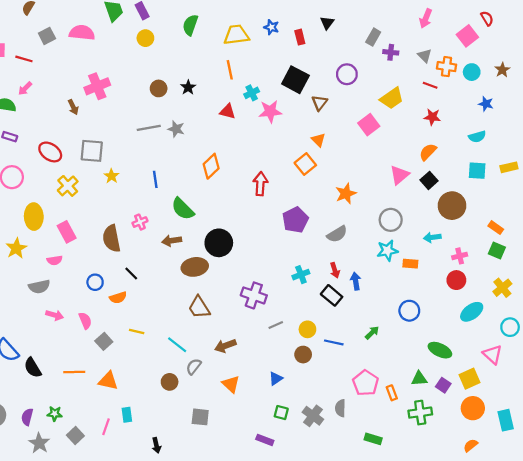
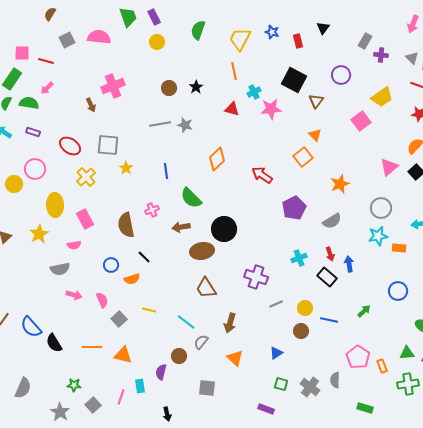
yellow trapezoid: (236, 35) -> (240, 39), turned -55
red arrow: (260, 184) -> (262, 175), turned -60
brown arrow: (225, 346) -> (230, 323), turned -54
purple semicircle: (27, 417) -> (161, 372), moved

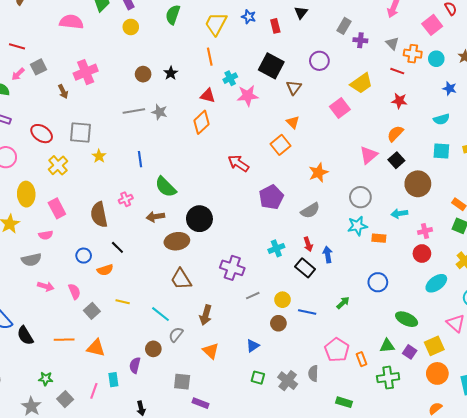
gray square: (67, 40) -> (39, 67), moved
orange diamond: (217, 159) -> (202, 122), moved
purple rectangle: (266, 409) -> (200, 403), moved

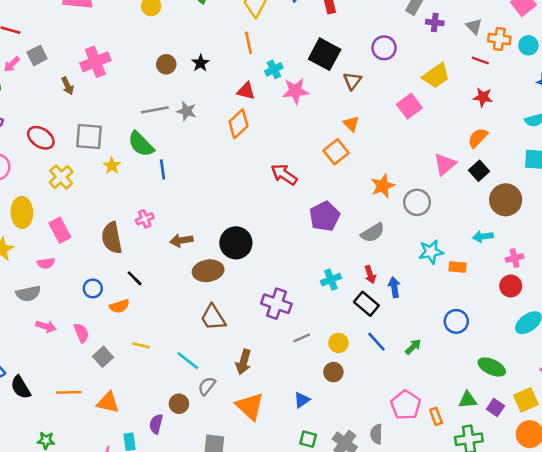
green semicircle: (166, 187) -> (141, 144), moved
gray circle: (360, 197) -> (417, 202), moved
blue line: (307, 312) -> (376, 342), moved, turned 36
orange triangle: (211, 351) -> (250, 406), size x1.4

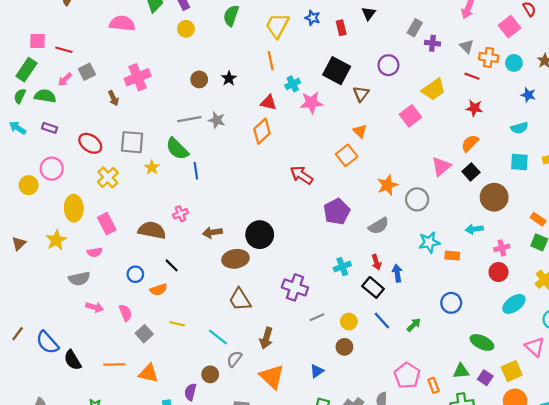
brown semicircle: (112, 238) -> (152, 230), turned 112

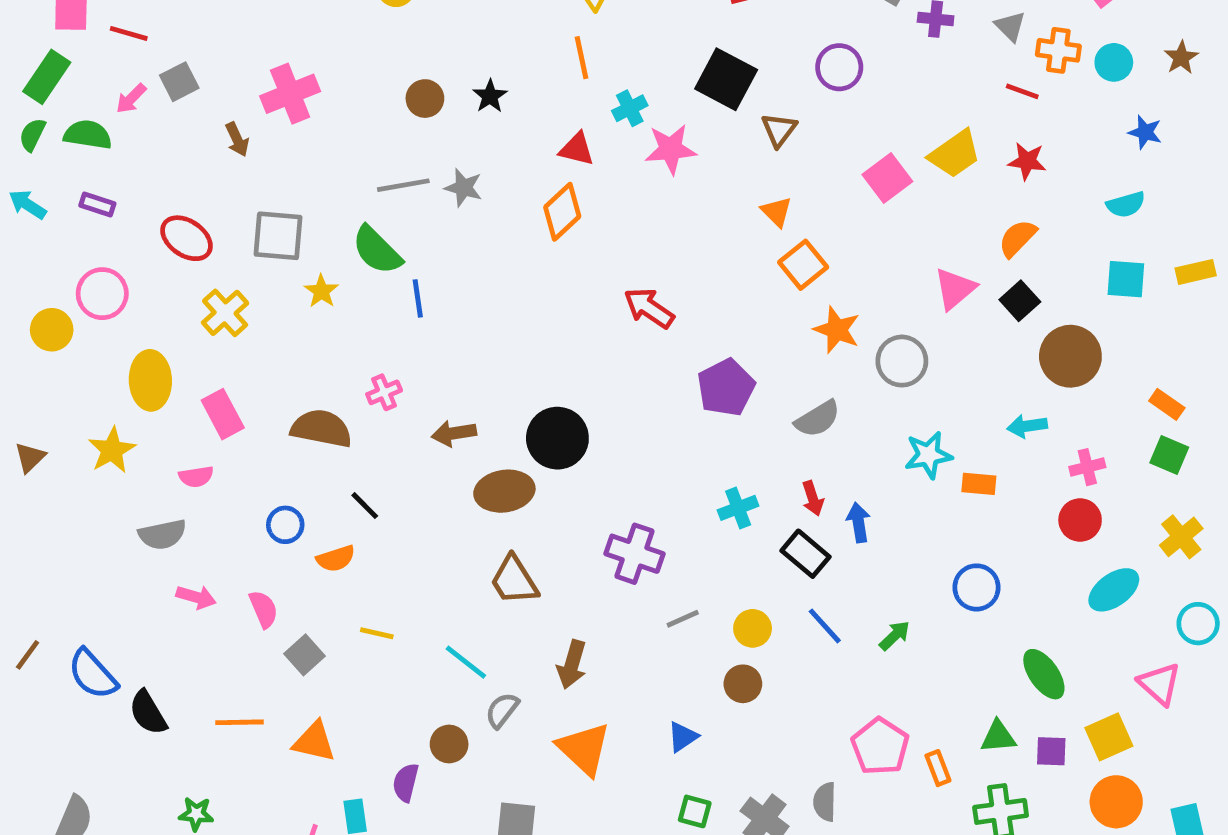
yellow trapezoid: (434, 89) -> (955, 154), moved
orange square: (347, 155) -> (803, 265), moved
orange star: (387, 185) -> (837, 330), turned -30
green ellipse: (482, 342) -> (1044, 674), turned 30
purple square: (485, 378) -> (1051, 751), turned -32

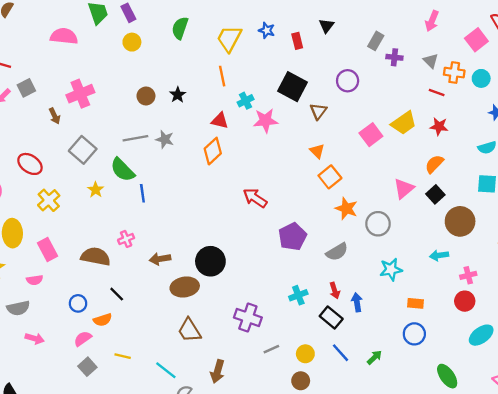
gray square: (278, 236) -> (83, 150), moved, turned 36
orange rectangle: (979, 484) -> (416, 303), moved
pink semicircle: (264, 609) -> (83, 339), moved, turned -102

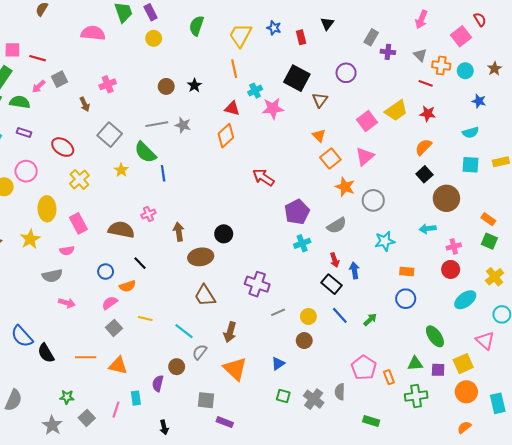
pink cross: (80, 94) -> (108, 84), size x0.7
pink triangle: (404, 189) -> (365, 156), moved
brown arrow: (160, 259) -> (179, 232), turned 90
black circle: (210, 261) -> (224, 234), size x0.7
cyan cross: (298, 295) -> (302, 243), moved

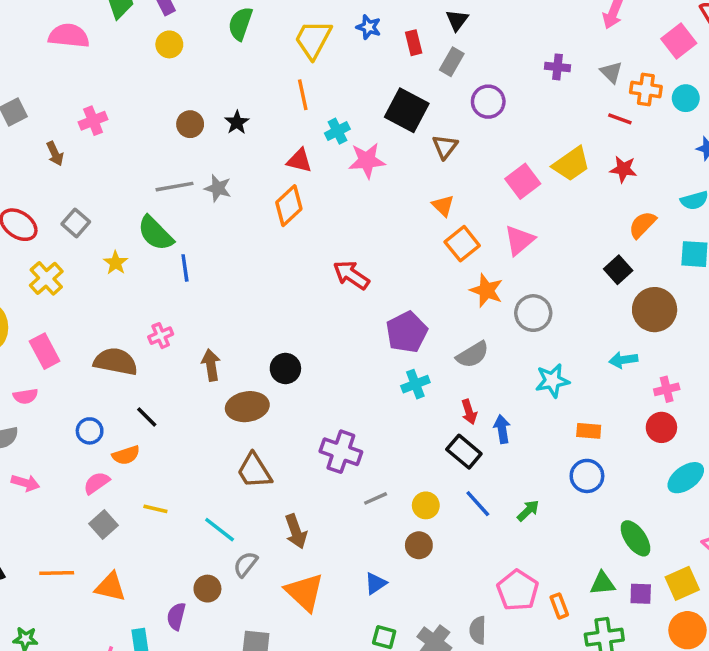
gray rectangle: (371, 37) -> (452, 62), moved
gray square: (110, 135) -> (76, 223), moved, size x0.7
orange semicircle: (423, 147) -> (642, 225), moved
brown arrow: (230, 332) -> (296, 531), turned -36

